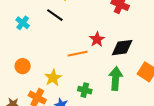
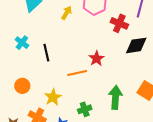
black line: (55, 15) -> (46, 53), moved, turned 42
black diamond: (122, 48) -> (136, 45), moved
green cross: (85, 90) -> (85, 109), turned -32

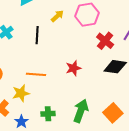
black line: (46, 53) -> (37, 35), moved
orange line: (77, 73) -> (36, 74), moved

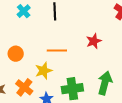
green cross: (48, 114) -> (72, 89), size x1.5

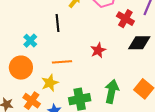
cyan cross: (24, 11) -> (30, 41), moved
orange circle: (16, 54) -> (21, 68), size x1.5

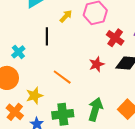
red star: (98, 50) -> (97, 64), moved
orange line: (62, 62) -> (62, 77), moved, turned 36

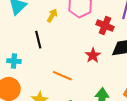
cyan cross: (18, 52) -> (14, 61), turned -32

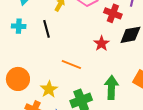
cyan cross: (14, 61) -> (19, 26), moved

